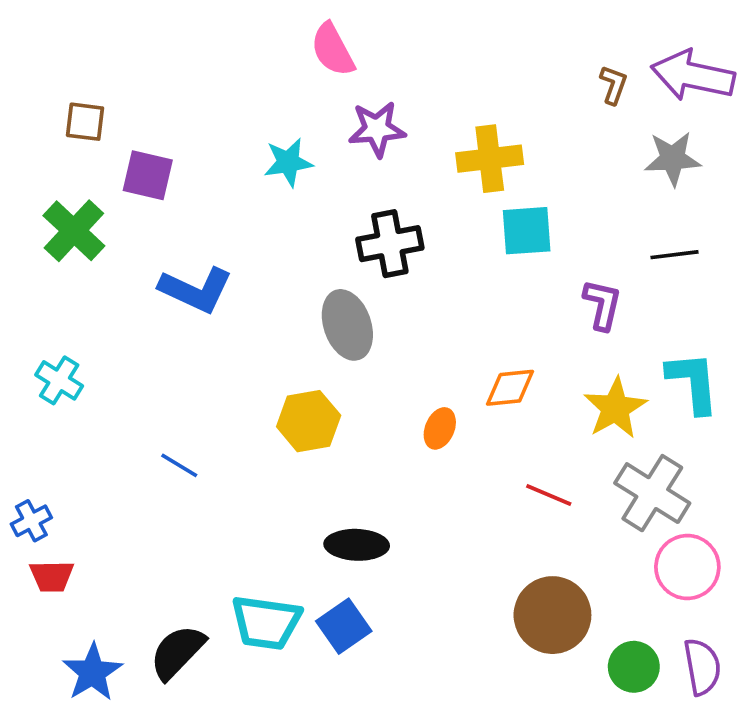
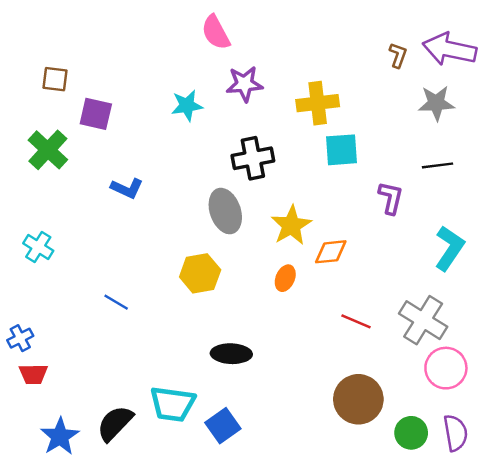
blue L-shape: (196, 290) -> (127, 188), size x0.7
cyan L-shape: (693, 382) -> (449, 248), turned 39
yellow star: (615, 408) -> (291, 225), moved
blue square: (344, 626) -> (223, 426), moved

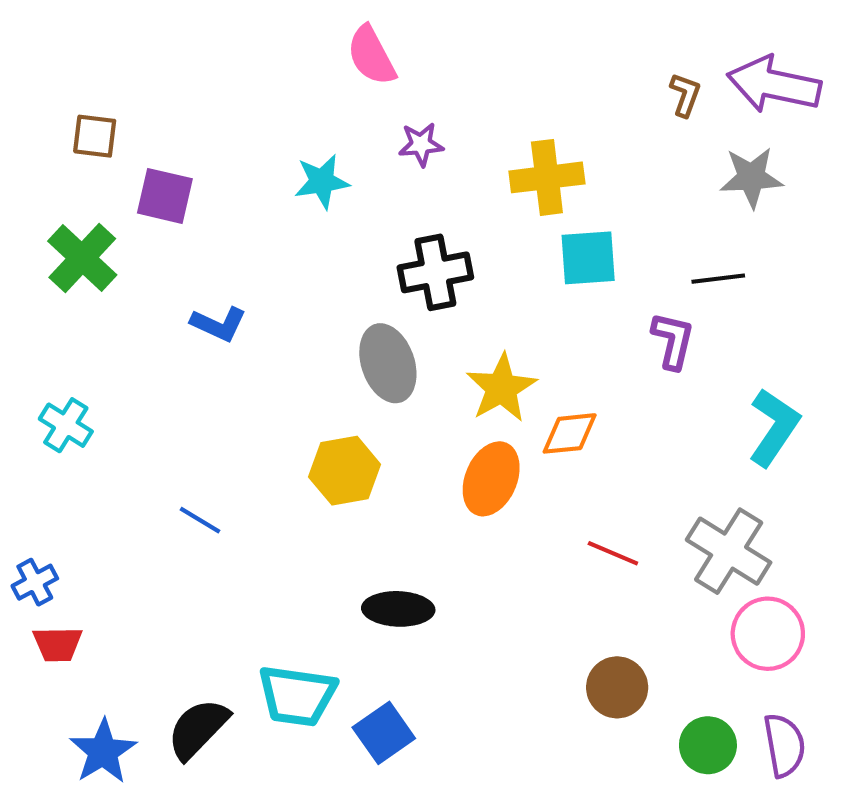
purple star: (244, 84) -> (421, 144), size x0.7
black line: (438, 165) -> (718, 279), moved
orange ellipse: (285, 278) -> (491, 479), size x1.6
brown circle: (358, 399) -> (617, 687), size x0.7

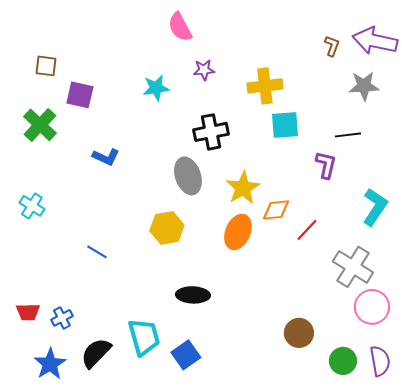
red line: (613, 553) -> (307, 230), moved, turned -70
blue cross: (35, 582) -> (62, 318), moved
cyan trapezoid: (297, 696) -> (144, 337), turned -114

